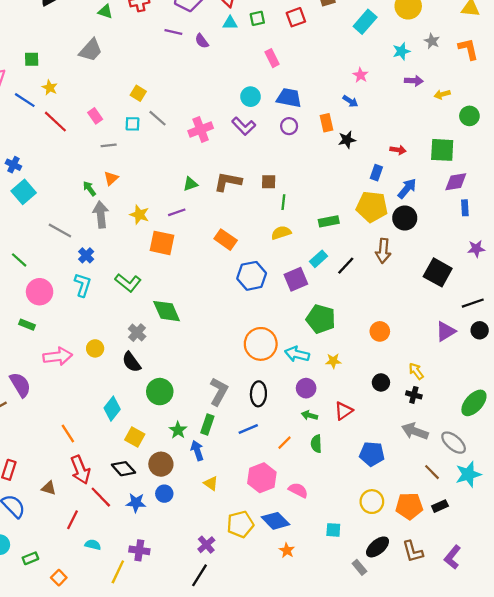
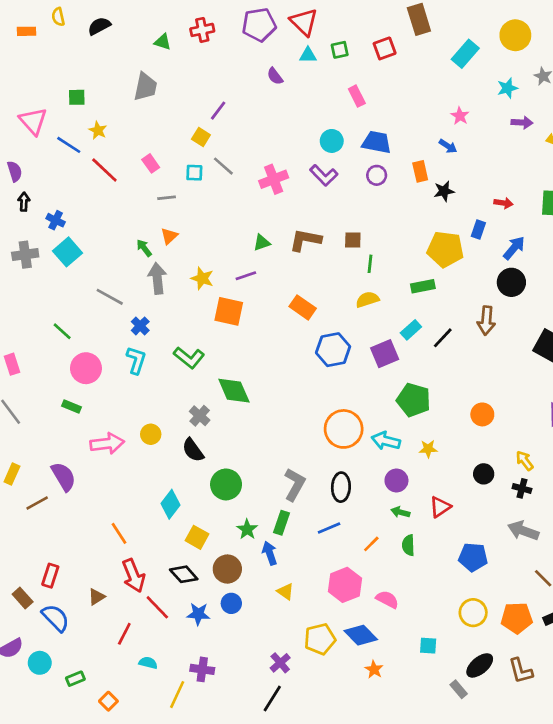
purple line: (173, 32) -> (218, 111), moved, turned -66
gray trapezoid: (91, 50) -> (145, 87), turned -30
yellow pentagon: (372, 207) -> (445, 249), moved
brown triangle: (49, 488) -> (97, 597), turned -49

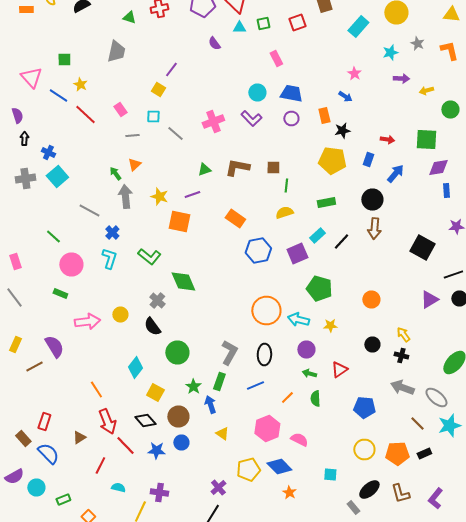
gray line: (223, 166) -> (175, 134), moved
yellow pentagon: (445, 249) -> (332, 160), moved
black circle: (511, 282) -> (372, 200), moved

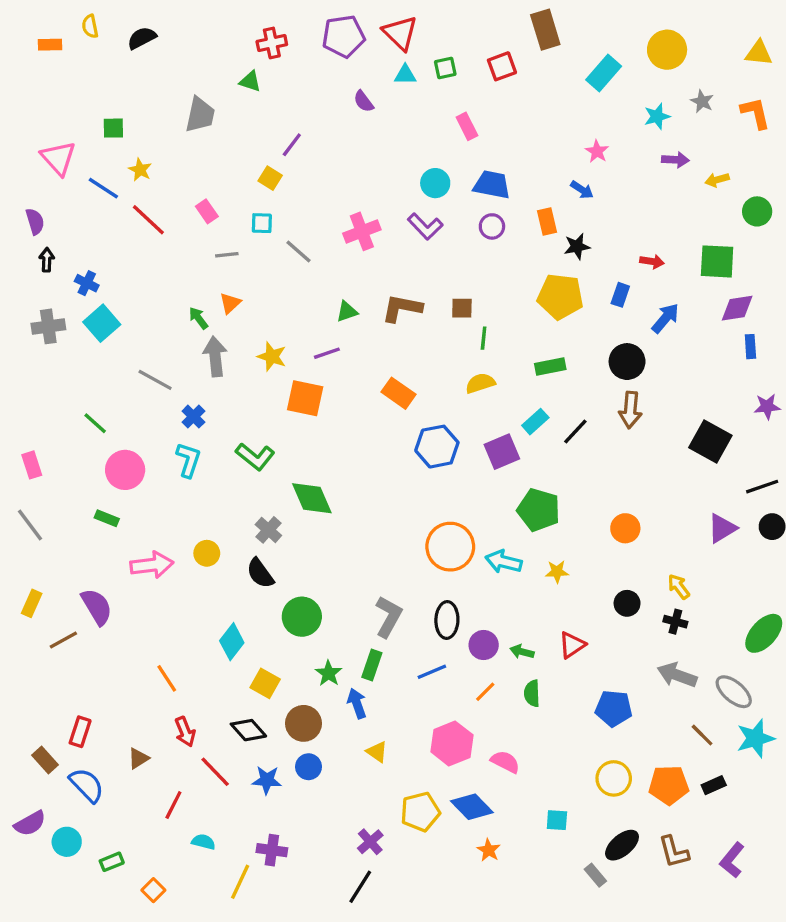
green triangle: (129, 18) -> (250, 81), moved
purple circle: (306, 350) -> (484, 645), moved
red arrow: (107, 422) -> (185, 732), size x0.7

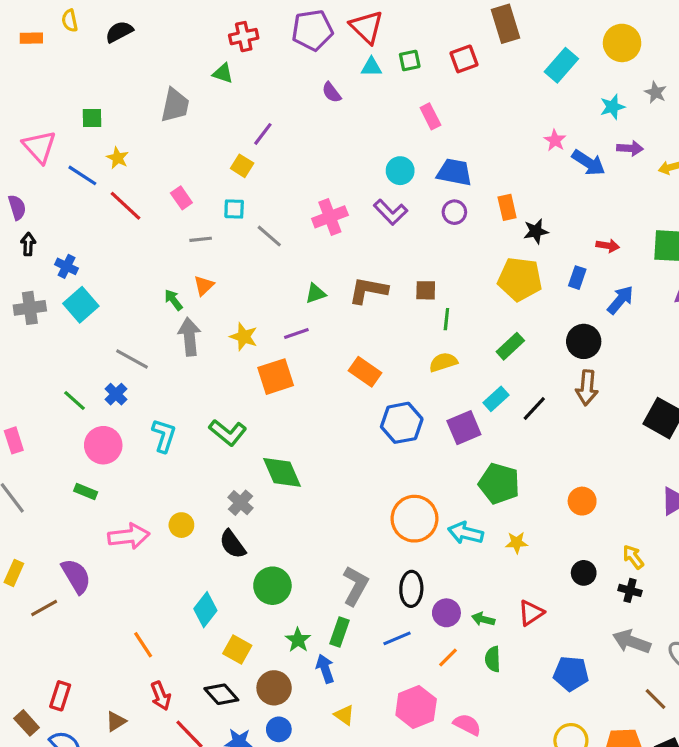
blue arrow: (582, 190) -> (588, 163), moved, size x1.5
green rectangle: (550, 367) -> (510, 346), turned -32
orange square: (305, 398) -> (276, 377), turned -30
blue cross: (193, 417) -> (116, 394), moved

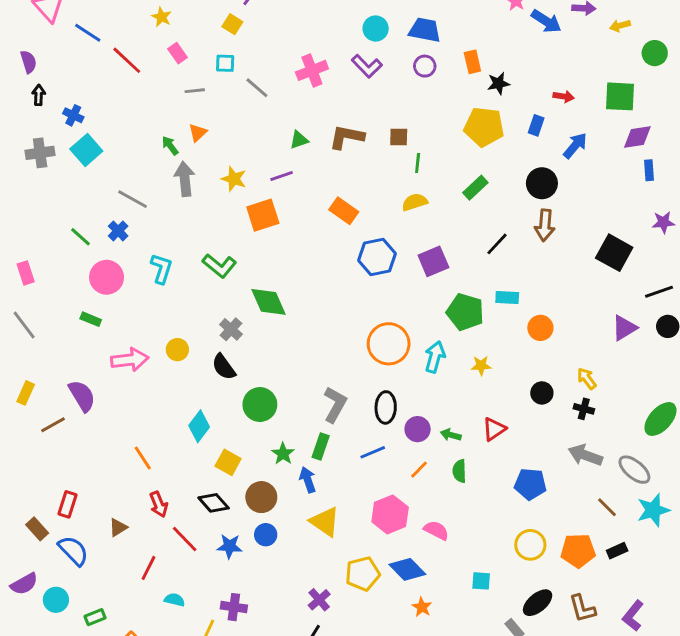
yellow star: (118, 158) -> (162, 17), moved
cyan rectangle: (496, 399) -> (507, 298), moved, turned 45
cyan arrow: (466, 533) -> (435, 357), turned 92
yellow triangle: (344, 715) -> (325, 522), size x1.6

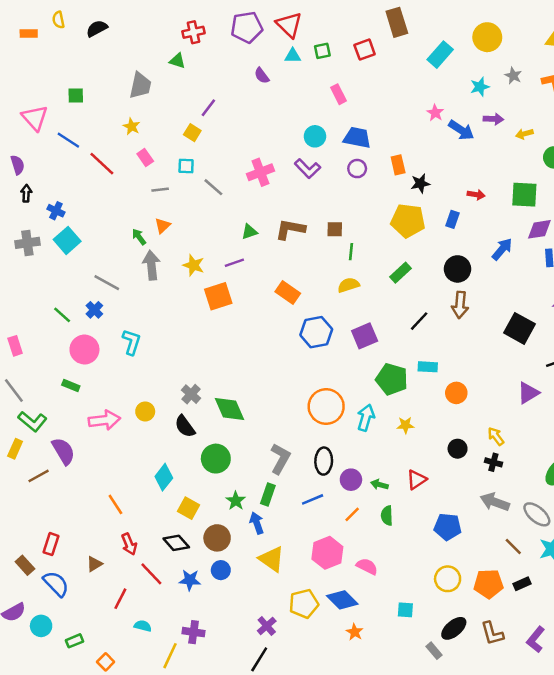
blue arrow: (575, 146) -> (502, 249), moved
green L-shape: (219, 266) -> (32, 421), moved
green diamond: (269, 302) -> (229, 409), moved

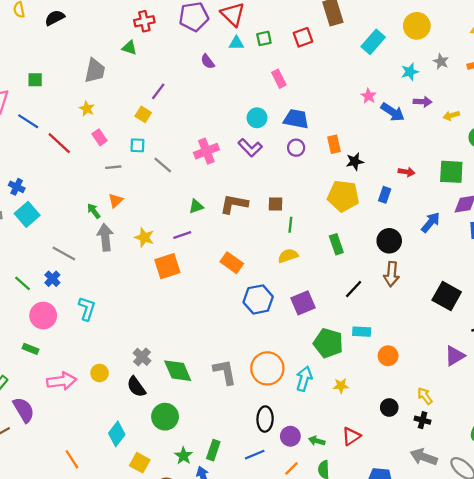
green rectangle: (401, 273) -> (336, 244), turned -66
gray L-shape: (280, 459) -> (225, 372), moved, turned -40

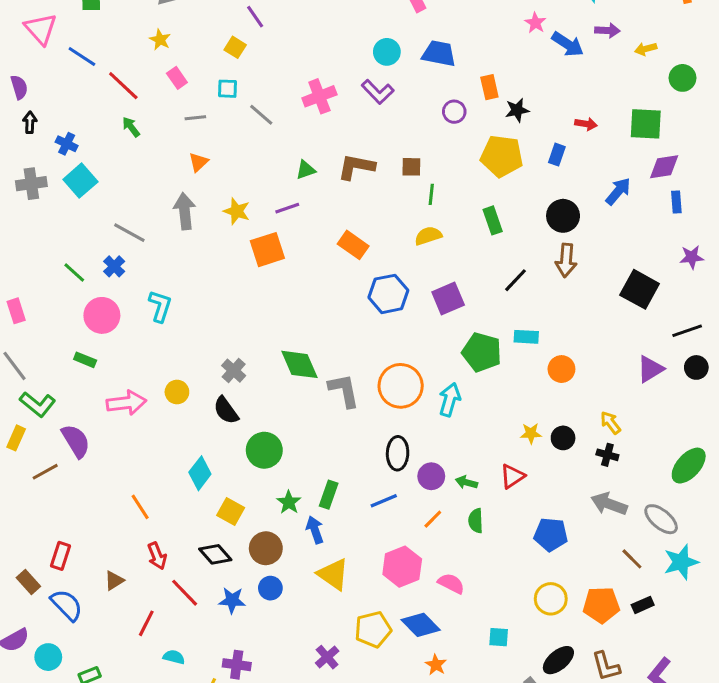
purple line: (158, 91) -> (255, 17), turned -72
purple circle: (296, 148) -> (454, 112), moved
green arrow: (94, 211) -> (131, 127), moved
green diamond: (178, 371) -> (300, 364), moved
yellow star: (341, 386) -> (531, 433), moved

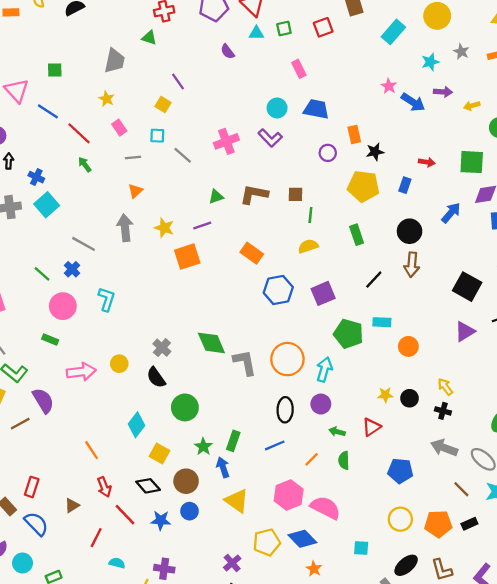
purple triangle: (650, 369) -> (465, 331), moved
purple circle: (431, 476) -> (321, 404), moved
pink semicircle: (451, 583) -> (325, 508), size x1.5

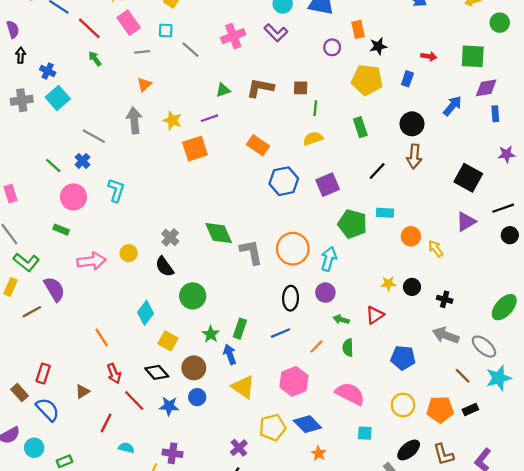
pink rectangle: (119, 128) -> (129, 23), size x1.5
yellow arrow: (445, 387) -> (436, 249), moved
pink semicircle: (325, 508) -> (350, 394), moved

